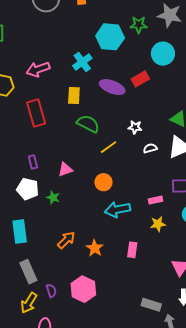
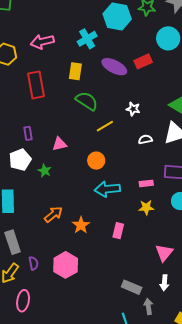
white semicircle: (150, 148) -> (145, 139), moved
white pentagon: (28, 189) -> (20, 160), turned 30

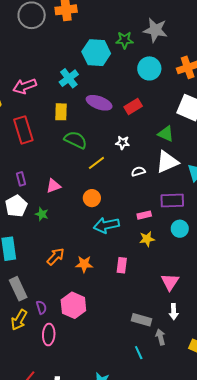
red rectangle: (143, 61) -> (133, 106), moved
orange star: (81, 225) -> (84, 264), turned -30
pink ellipse: (23, 301) -> (49, 335), moved

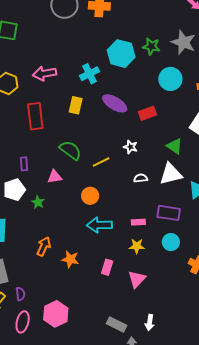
green semicircle: (76, 140) -> (70, 150), moved
orange arrow: (56, 256) -> (44, 246), turned -30
pink triangle: (170, 282) -> (137, 279), moved
pink hexagon: (73, 305) -> (56, 314), moved

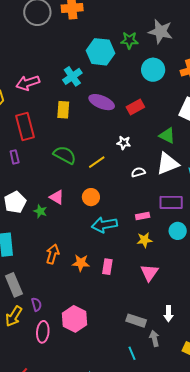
purple rectangle: (24, 164) -> (15, 157), moved
pink triangle: (55, 177) -> (57, 197), moved, turned 49
pink rectangle: (107, 267) -> (107, 267), moved

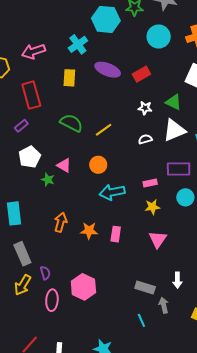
white star: (124, 143) -> (145, 108), moved
purple rectangle: (15, 157) -> (21, 126), turned 64
white pentagon: (15, 202) -> (30, 157), moved

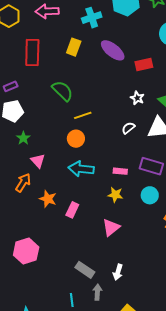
purple rectangle: (21, 126) -> (11, 86), moved
yellow line: (104, 130) -> (83, 115), moved
white semicircle: (145, 139) -> (128, 128), turned -40
pink triangle: (64, 165) -> (38, 161), moved

